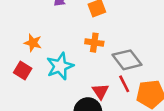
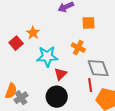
red square: (23, 71) -> (16, 43), moved
red triangle: (100, 91) -> (61, 74), moved

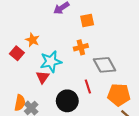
orange cross: (78, 48) -> (81, 47), turned -32
red triangle: (61, 74) -> (43, 77), moved
red line: (90, 85) -> (88, 86), moved

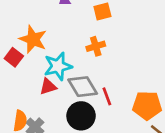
orange star: (32, 40) -> (33, 39), size x1.5
gray diamond: (104, 65) -> (83, 87), moved
red triangle: (43, 77) -> (48, 87), turned 40

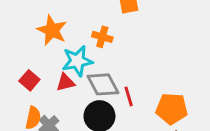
orange cross: (96, 46) -> (102, 37), moved, turned 30
red square: (14, 57) -> (29, 80), moved

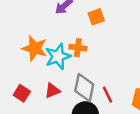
cyan star: (77, 61) -> (58, 56), moved
gray diamond: (103, 84) -> (84, 88), turned 48

